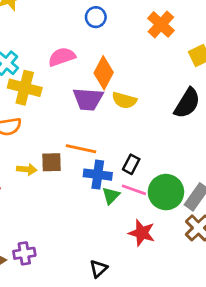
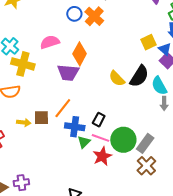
orange cross: (161, 24) -> (94, 16), moved
yellow semicircle: (124, 100) -> (117, 78), moved, turned 30
orange line: (81, 149) -> (63, 108), turned -65
red star: (142, 233) -> (102, 156), moved, turned 30

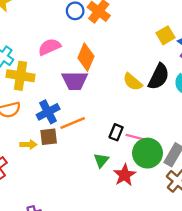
orange line: (63, 108) -> (73, 123), turned 35
blue cross: (75, 127) -> (48, 112), moved, turned -30
pink line: (100, 138) -> (136, 137), moved

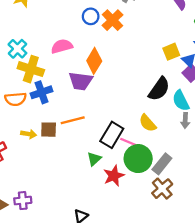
yellow semicircle: (133, 82) -> (148, 123), moved
blue cross: (48, 112) -> (41, 92), moved
black rectangle: (116, 132) -> (112, 135), size x1.6

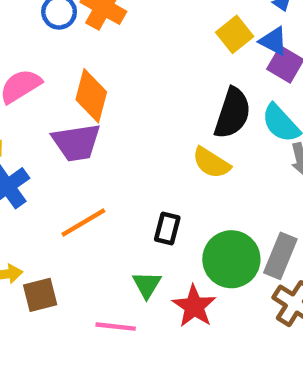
yellow semicircle: (148, 123) -> (211, 163), moved
brown square: (49, 130) -> (40, 295), moved
black rectangle: (112, 135) -> (167, 228), size x0.6
pink line: (130, 142) -> (116, 327), moved

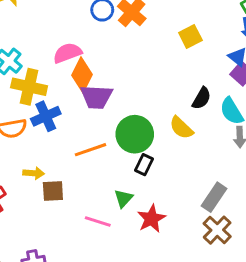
yellow square: (235, 34) -> (190, 37), moved
orange diamond: (91, 96) -> (82, 75), moved
black semicircle: (232, 113) -> (202, 98), size x0.7
green circle: (231, 259) -> (135, 134), moved

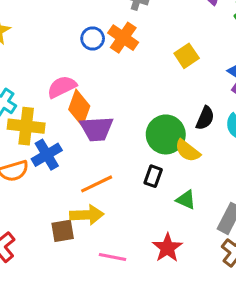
green circle: (135, 134) -> (166, 134), moved
black rectangle: (144, 165) -> (153, 176), moved
yellow arrow: (34, 173) -> (87, 215), moved, size x1.5
green triangle: (123, 198) -> (186, 200), moved, turned -42

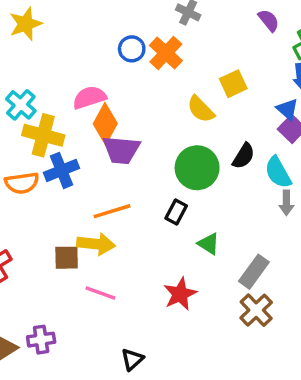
yellow semicircle: (188, 151) -> (201, 109), moved
pink line: (112, 257) -> (100, 293), moved

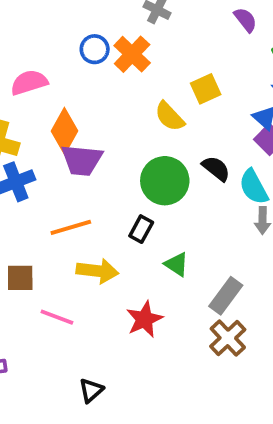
pink semicircle: (89, 97) -> (29, 82), moved
black semicircle: (244, 156) -> (216, 168), turned -84
yellow arrow: (96, 244) -> (97, 271), moved

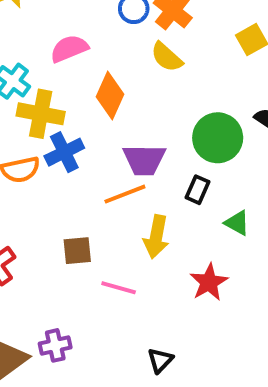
yellow semicircle: (170, 116) -> (167, 57), moved
purple trapezoid: (82, 160) -> (144, 160), moved
yellow arrow: (97, 271) -> (156, 237), turned 99

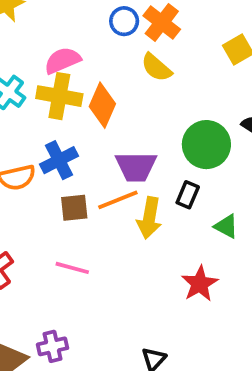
yellow cross: (41, 114) -> (59, 96), moved
yellow arrow: (156, 237) -> (149, 218), moved
brown square: (77, 251) -> (74, 208), moved
pink line: (119, 288) -> (72, 268), moved

